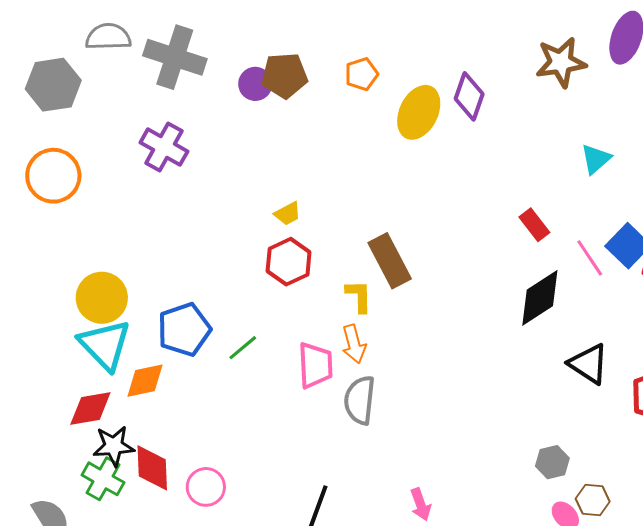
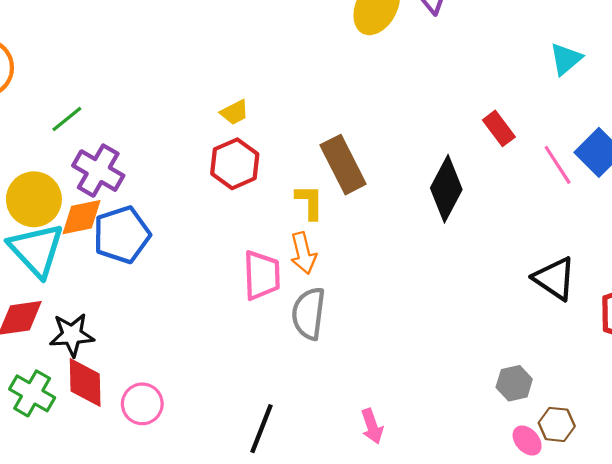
purple cross: (164, 147) -> (98, 171), moved
black diamond: (540, 298) -> (446, 189), moved, turned -30
green line: (243, 348) -> (67, 119), moved
orange diamond: (145, 381) -> (82, 217), moved
black star: (114, 446) -> (72, 335), moved

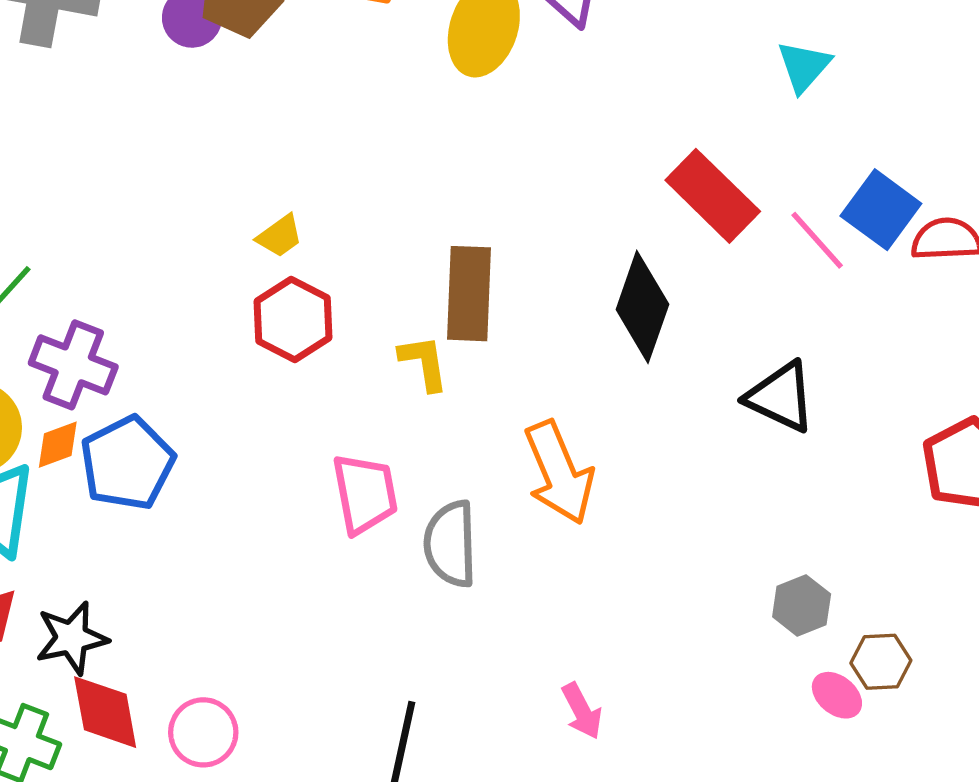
red rectangle: (499, 128) -> (713, 196), size x1.6
brown rectangle: (343, 165) -> (469, 294), turned 38
orange diamond: (82, 217) -> (58, 445), size x0.7
orange arrow: (303, 253) -> (559, 473), moved, size x1.5
black triangle: (554, 278) -> (781, 397), moved

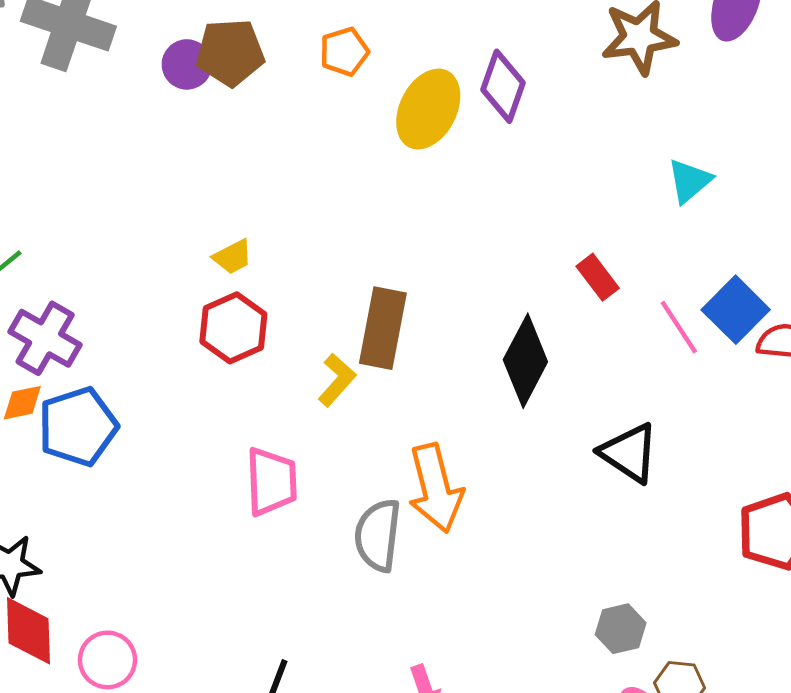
red rectangle: (713, 196) -> (598, 277), size x0.6
yellow L-shape: (424, 363) -> (337, 380), turned 42
gray semicircle: (451, 544) -> (378, 535), moved

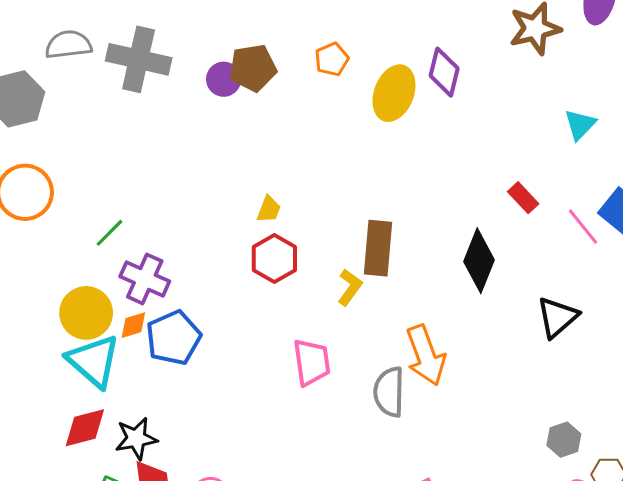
yellow trapezoid: (233, 257) -> (269, 209), turned -36
black triangle: (629, 453) -> (557, 317), turned 51

